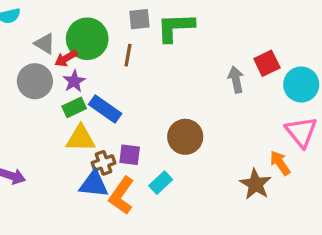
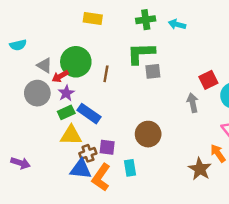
gray square: (139, 19) -> (153, 71), moved
gray arrow: (236, 80) -> (193, 103), moved
cyan rectangle: (161, 183) -> (130, 168), turned -56

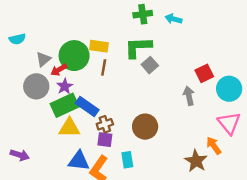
yellow rectangle: (93, 18) -> (99, 46), moved
gray triangle: (45, 65) -> (43, 59), turned 49
gray square: (153, 71) -> (150, 65), turned -35
green rectangle: (66, 112) -> (65, 105), size x1.6
brown cross: (88, 153) -> (105, 124), moved

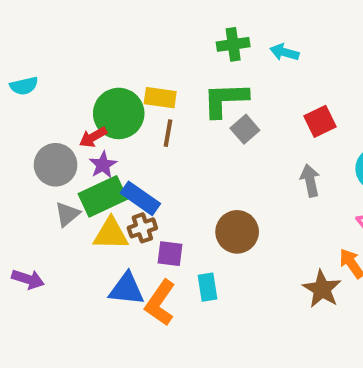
gray triangle: (43, 59) -> (67, 214), moved
red square: (204, 73) -> (320, 121), moved
brown cross: (105, 124) -> (142, 228), moved

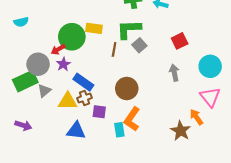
brown line: (168, 133) -> (114, 49), moved
green rectangle: (103, 196) -> (25, 81), moved
brown circle: (237, 232) -> (127, 88), moved
orange L-shape: (160, 303) -> (132, 119), moved

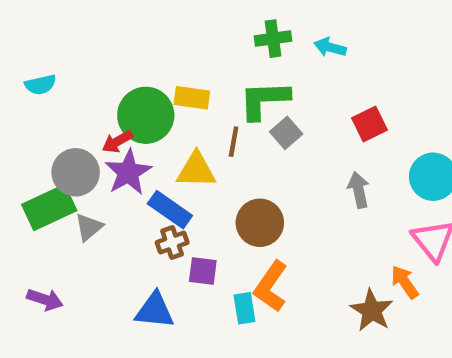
purple star: (63, 64) -> (128, 172), size x1.5
yellow triangle: (68, 101) -> (196, 170), moved

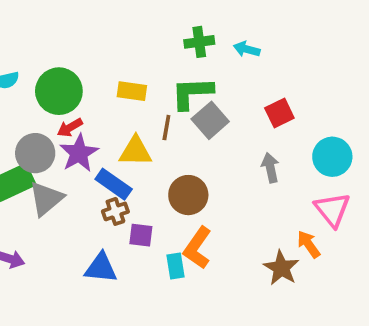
green circle: (146, 115) -> (59, 91), moved
gray square: (286, 133) -> (210, 120), size x1.4
gray triangle: (89, 227) -> (46, 199), size x1.5

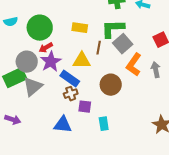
orange L-shape: (197, 248) -> (134, 65), moved

